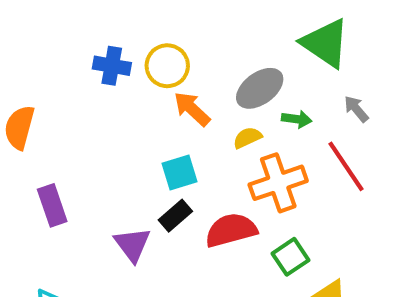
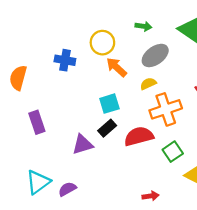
blue cross: (112, 66) -> (65, 60), moved
green arrow: (297, 119) -> (143, 26), moved
purple triangle: (132, 244) -> (83, 145), turned 50

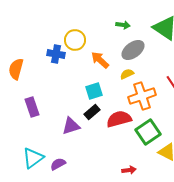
yellow circle: (102, 43) -> (75, 40), moved
green square: (173, 152) -> (148, 132), size x1.4

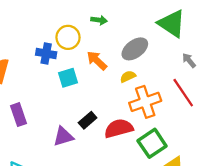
green arrow: (123, 25) -> (99, 20), moved
cyan square: (94, 91) -> (68, 78), moved

